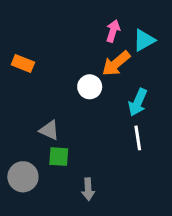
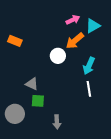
pink arrow: (113, 31) -> (73, 20), turned 48

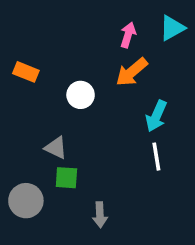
pink arrow: (73, 20) -> (128, 35), turned -48
cyan triangle: (93, 26) -> (172, 28), moved
white circle: (58, 56) -> (81, 95), moved

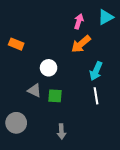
white circle: (81, 95) -> (49, 68), moved
green square: (66, 178) -> (55, 96), moved

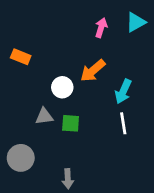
orange arrow: (81, 44) -> (93, 71), moved
gray triangle: (35, 90) -> (44, 116), turned -32
gray arrow: (61, 131) -> (68, 179), moved

